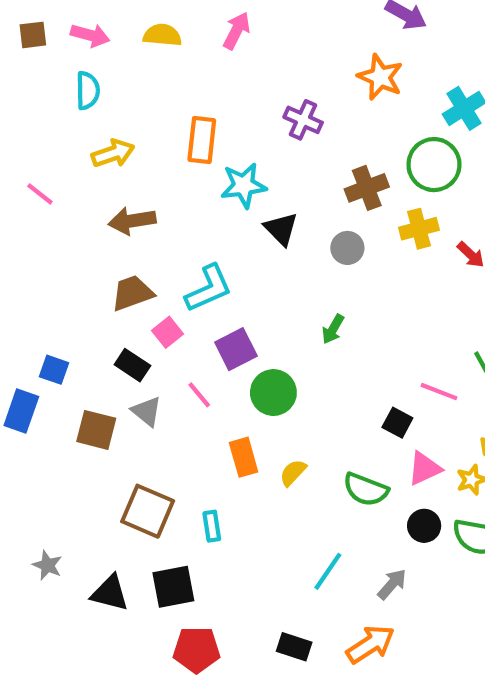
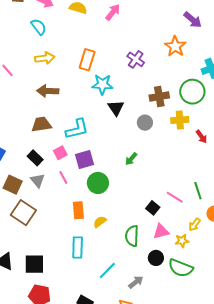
cyan semicircle: (88, 91) -> (39, 27), turned -48
pink square: (167, 332) -> (60, 153), moved
green semicircle: (366, 489) -> (132, 236), turned 60
brown square: (148, 511) -> (23, 213), moved
cyan rectangle: (212, 526) -> (78, 248), moved, size x1.5

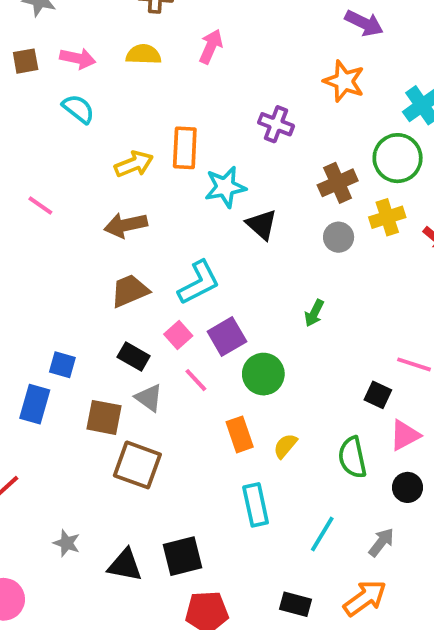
yellow arrow: (45, 58) -> (134, 164), moved
gray circle: (145, 123) -> (339, 237), moved

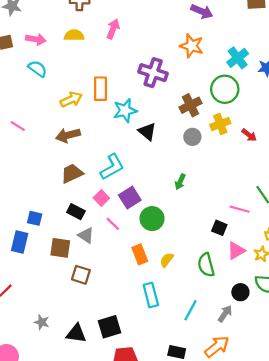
purple cross: (276, 124) -> (153, 73), size x1.4
brown square: (137, 465) -> (81, 275), size x0.7
black circle: (408, 487) -> (240, 292), moved

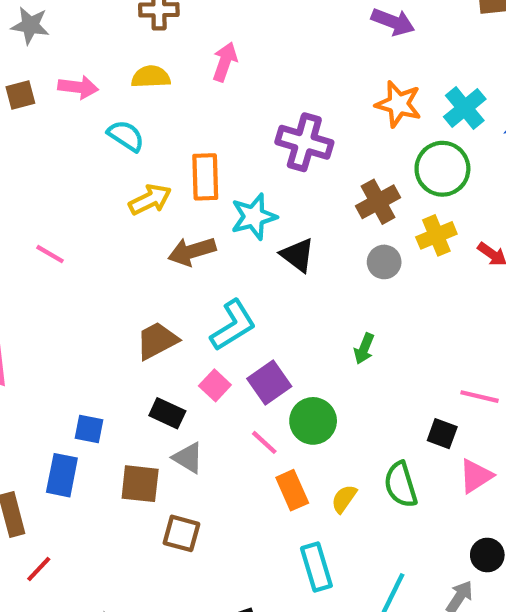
orange star: (192, 46) -> (398, 104), moved
cyan semicircle: (37, 69) -> (126, 136), moved
brown arrow: (68, 135) -> (192, 251), moved
pink line: (113, 224) -> (264, 442), moved
green semicircle: (206, 265) -> (401, 485), moved

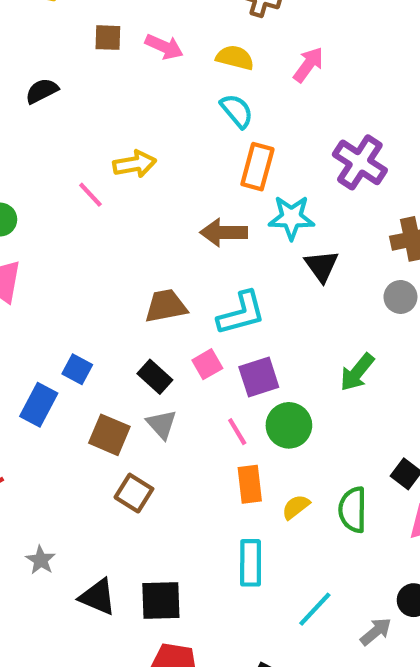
cyan semicircle: (126, 136) -> (237, 111), moved
yellow arrow: (150, 200) -> (135, 164), moved
green arrow: (364, 349) -> (357, 372), size x1.4

